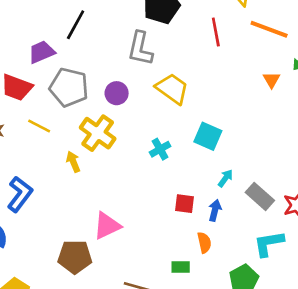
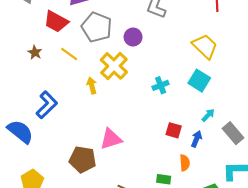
yellow trapezoid: (172, 89) -> (205, 46), moved

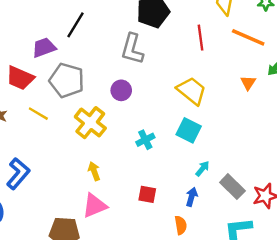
purple circle: (133, 37) -> (121, 90), moved
yellow arrow: (92, 86) -> (94, 171), moved
red square: (174, 130) -> (147, 194), moved

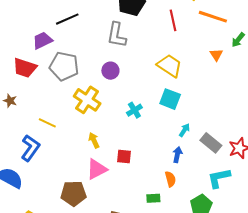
black line: (75, 25) -> (67, 19), turned 40
yellow line: (38, 114) -> (47, 123), moved
red square: (147, 194) -> (124, 157), moved

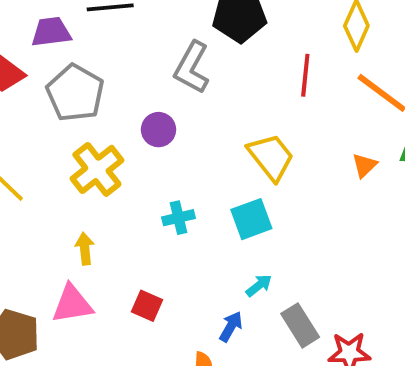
cyan square: (170, 99) -> (251, 219), turned 30
red square: (124, 157) -> (147, 306), moved

